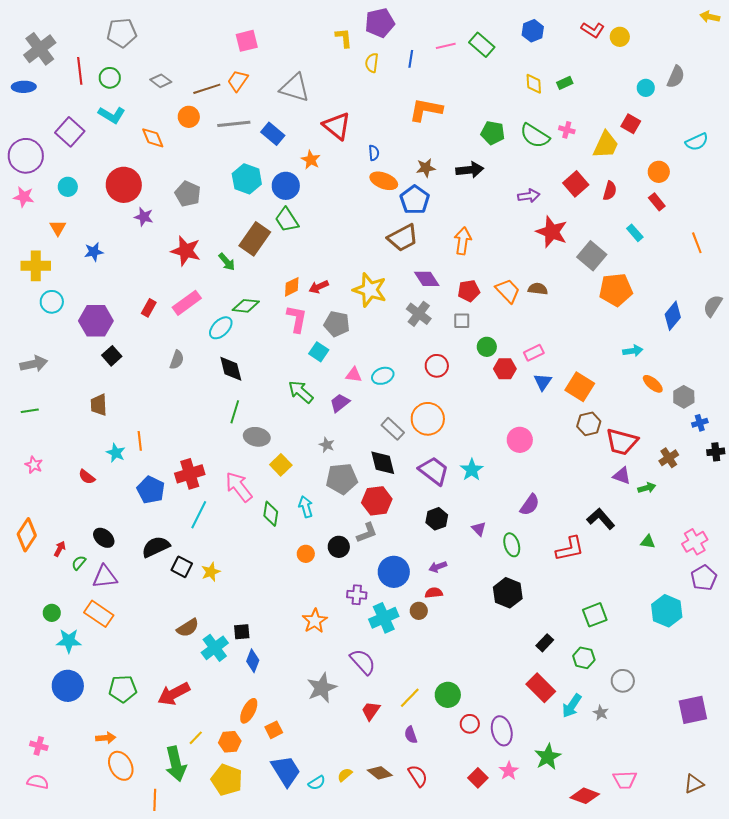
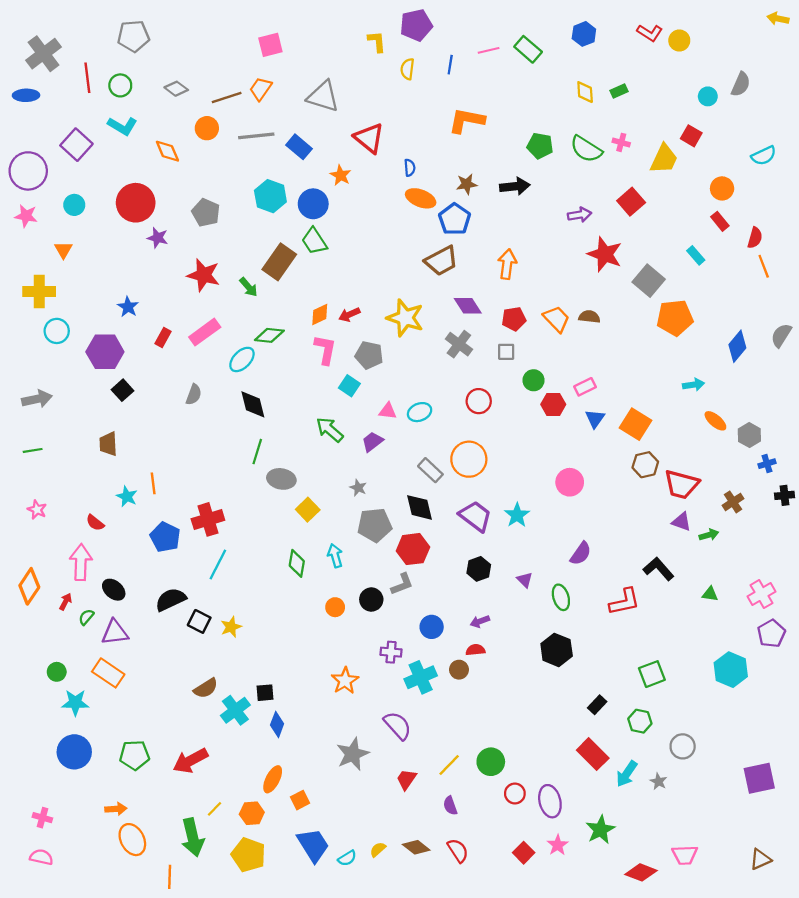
red semicircle: (610, 191) -> (755, 238), moved
blue star: (94, 252) -> (128, 307), moved, turned -30
pink arrow: (239, 487) -> (81, 562), moved, turned 40
blue circle: (394, 572) -> (432, 627), size x0.7

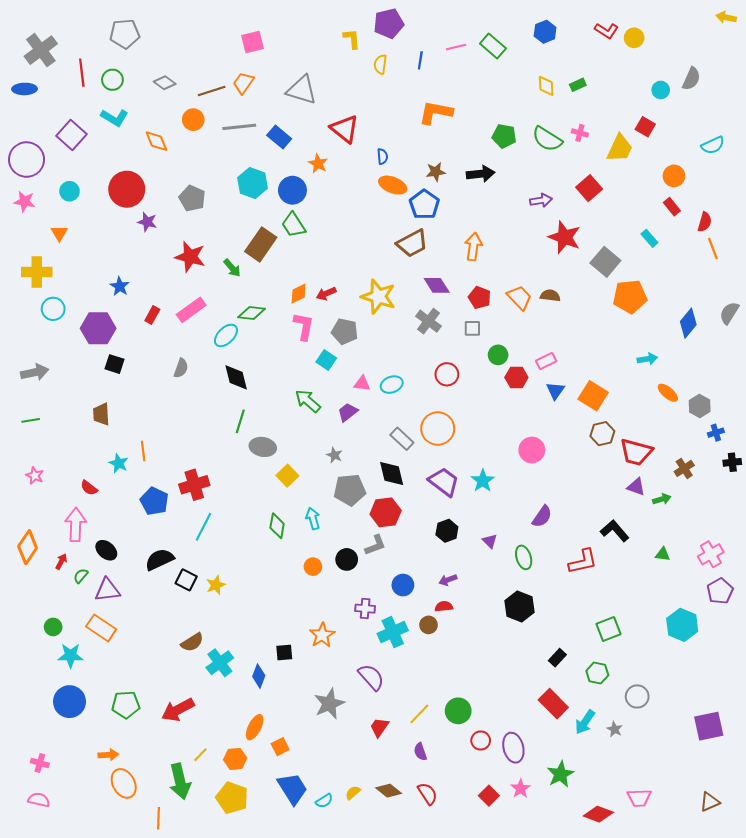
red pentagon: (514, 319) -> (480, 298), turned 30
black square: (122, 390) -> (114, 364), turned -30
black square: (265, 693) -> (284, 653), moved

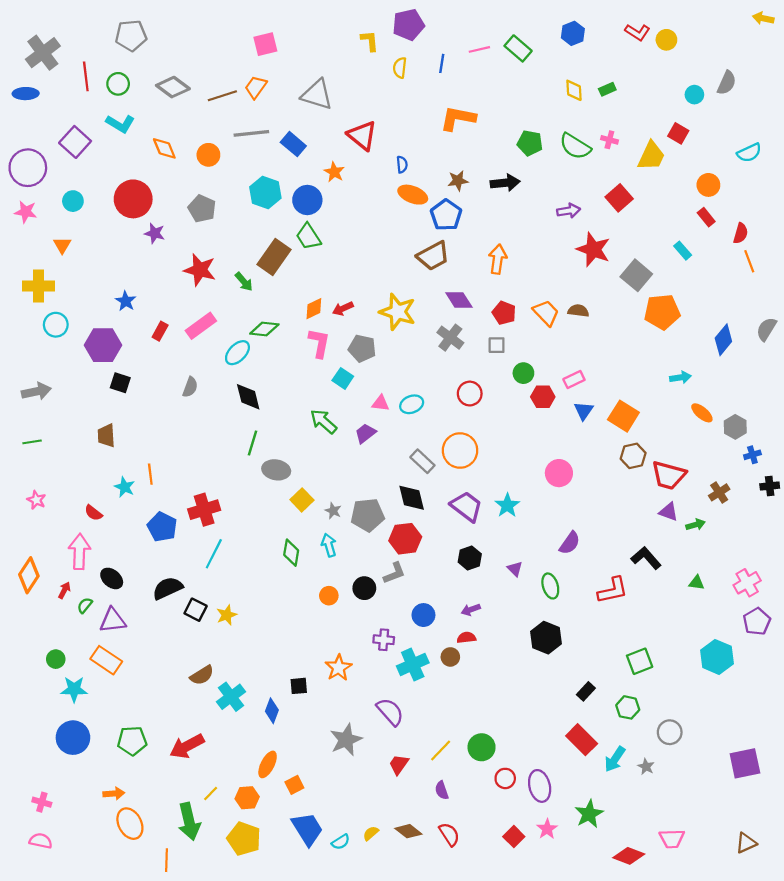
gray diamond: (165, 83) -> (173, 87), size x1.4
orange circle: (193, 120) -> (208, 155), moved
gray star: (334, 455) -> (333, 511), moved

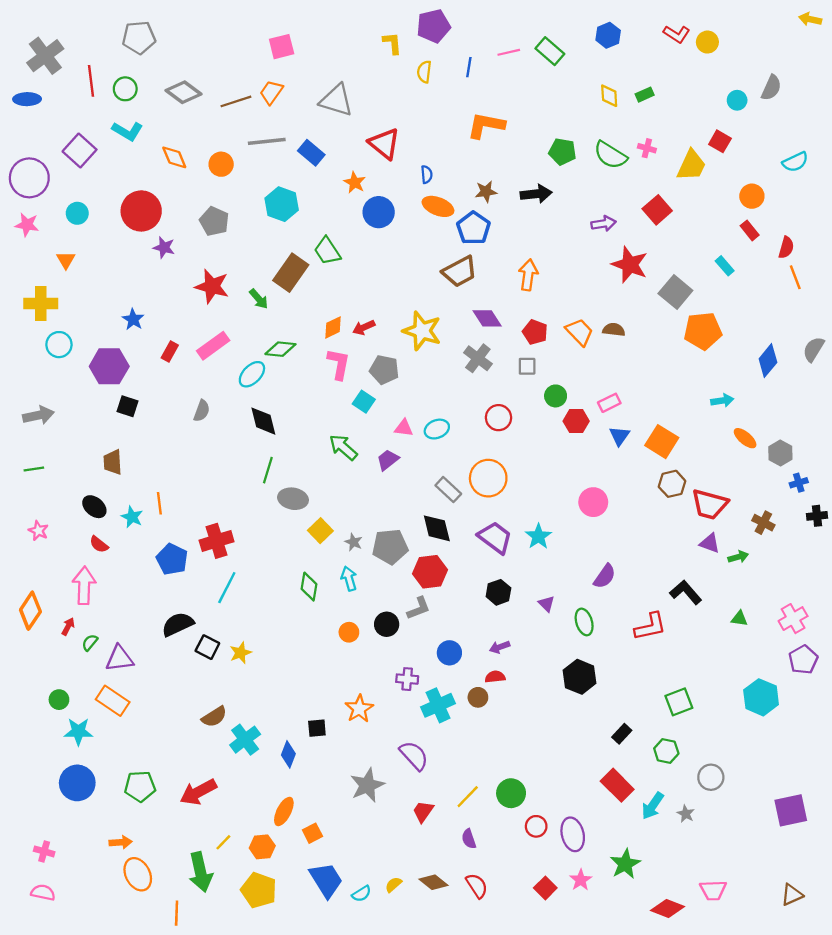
blue circle: (307, 200) -> (379, 212), moved
brown cross: (719, 492) -> (763, 523), turned -30
black ellipse: (112, 578) -> (94, 507), moved

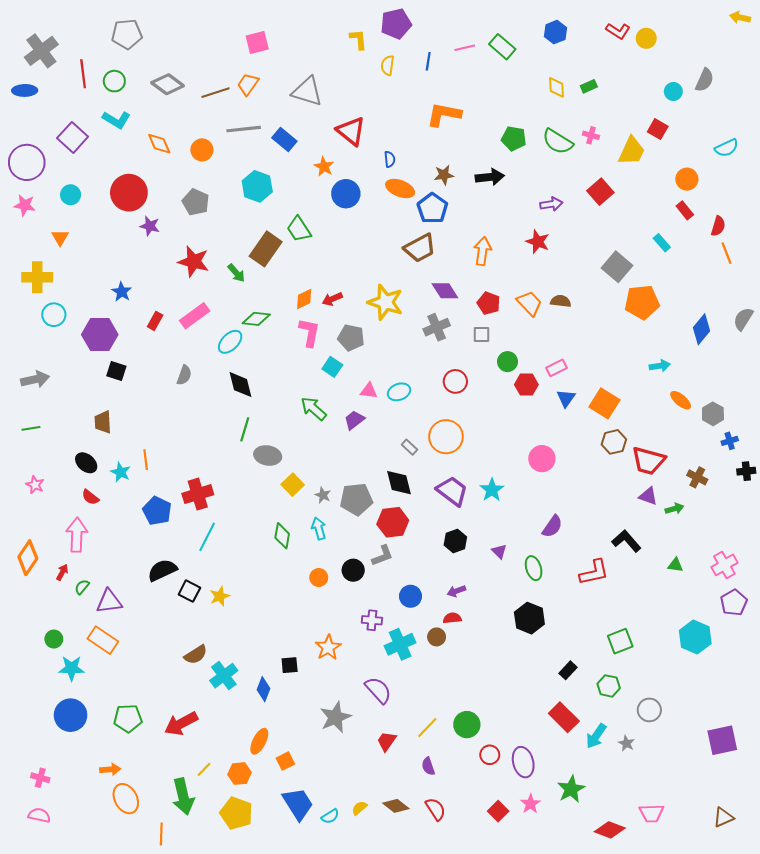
red star: (630, 265) -> (538, 242), moved, size x0.7
gray cross: (478, 358) -> (437, 327), turned 30
gray rectangle: (448, 490) -> (409, 447), size x0.7

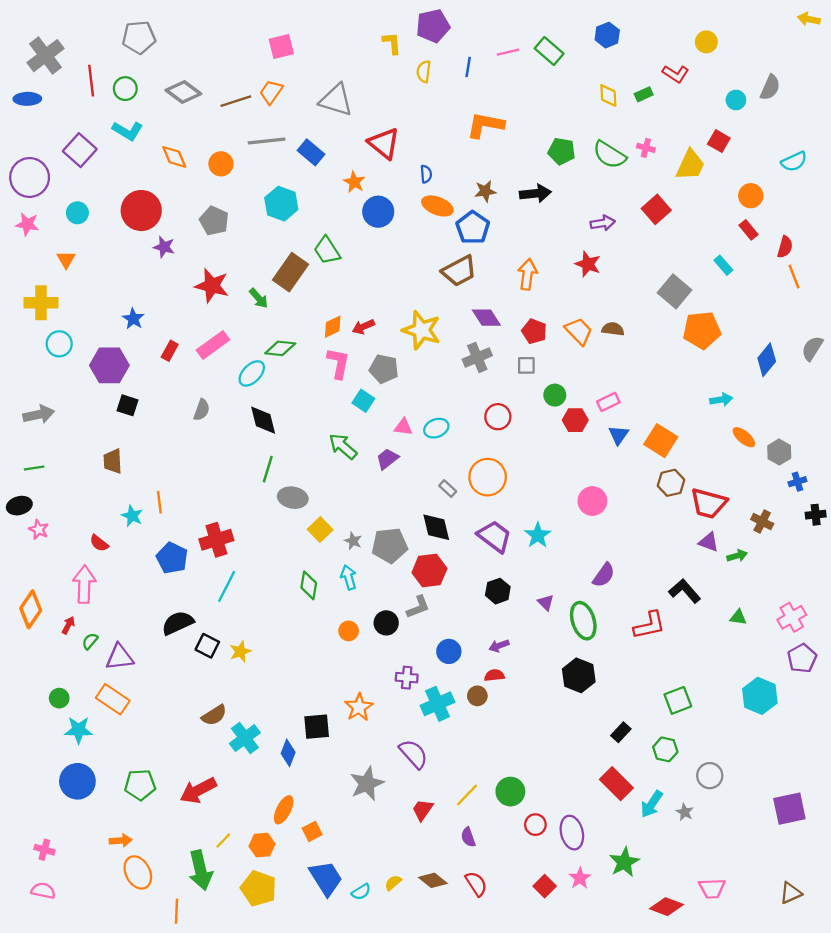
red L-shape: (618, 31) -> (676, 74), moved
black ellipse: (86, 463) -> (19, 506), moved, turned -55
green ellipse: (534, 568) -> (583, 621), size x1.4
black square: (290, 665) -> (317, 727), size x1.4

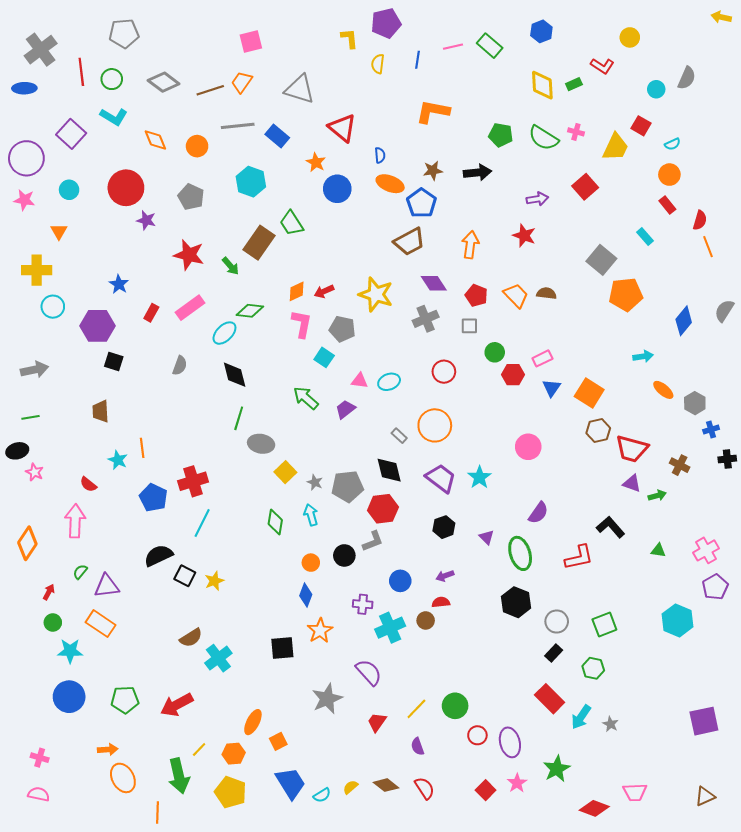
yellow diamond: (608, 95) -> (542, 85), size x1.4
cyan semicircle: (794, 162) -> (672, 144), moved, size x0.7
red arrow: (68, 625) -> (49, 592), moved
blue diamond: (288, 753) -> (306, 595), moved
gray circle: (710, 776) -> (557, 622), moved

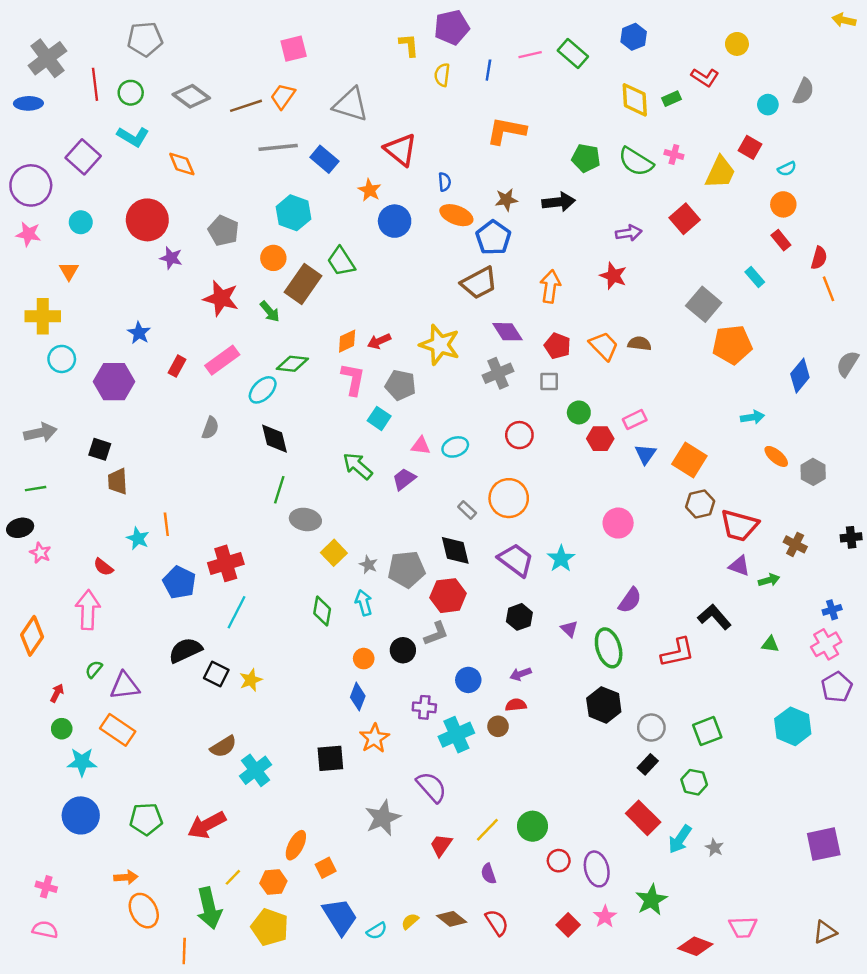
orange circle: (197, 146) -> (273, 258), moved
black square: (114, 361) -> (100, 449), moved
blue cross: (711, 430) -> (832, 610), moved

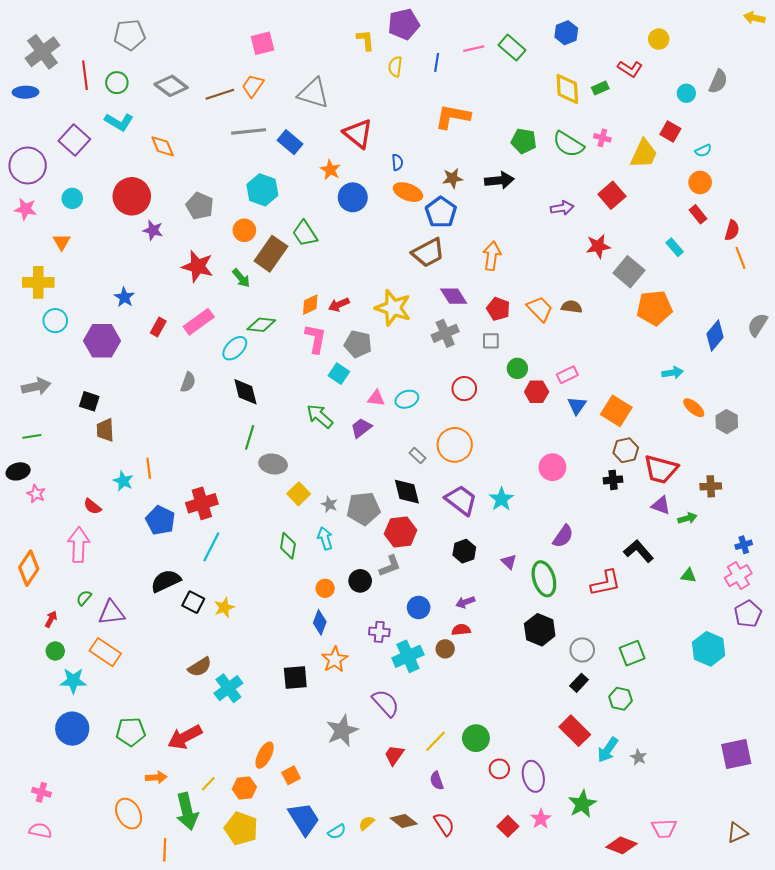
red star: (613, 276) -> (598, 246), moved, turned -30
black cross: (851, 537) -> (613, 480), moved
brown cross: (795, 544) -> (711, 486), turned -30
orange arrow: (126, 877) -> (156, 777), moved

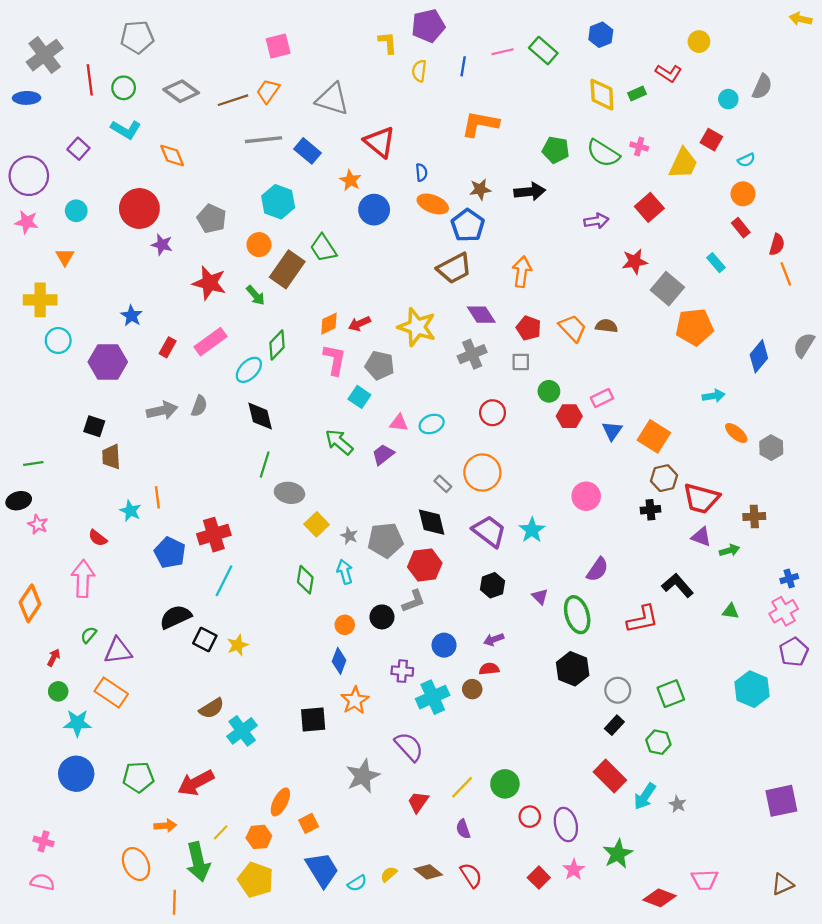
purple square: (74, 140) -> (78, 149), size x0.7
green diamond: (261, 325) -> (277, 345), turned -52
gray arrow: (36, 386) -> (162, 410), moved

